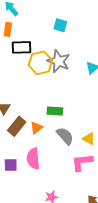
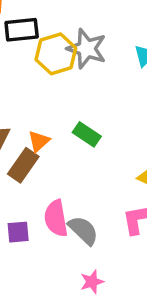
green rectangle: (55, 111) -> (87, 134), turned 35
orange triangle: (37, 128) -> (39, 141), moved
gray semicircle: (65, 136) -> (83, 230), moved

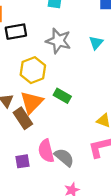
yellow hexagon: (56, 54) -> (33, 70), moved
orange triangle: (39, 141) -> (32, 102), size x1.6
brown rectangle: (23, 165) -> (23, 118), turned -65

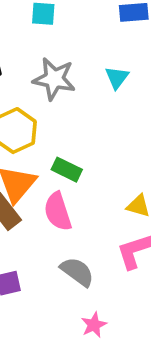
pink semicircle: (46, 151) -> (58, 212), moved

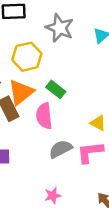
gray semicircle: (77, 272) -> (61, 149), moved, turned -75

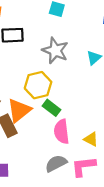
yellow hexagon: (27, 57) -> (38, 85), moved
pink semicircle: (44, 116) -> (62, 132), moved

